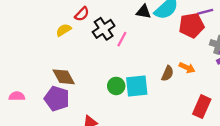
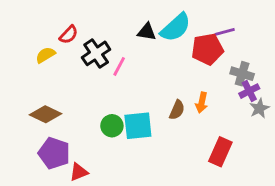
orange arrow: (187, 68) -> (202, 103), turned 77
brown diamond: (64, 77) -> (45, 114), turned -35
purple pentagon: (57, 99) -> (54, 153), moved

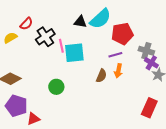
purple line: (225, 32) -> (115, 55), moved
pink line: (119, 66) -> (61, 46), turned -40
purple cross: (249, 91) -> (151, 63), turned -32
cyan square: (138, 126) -> (74, 53), moved
red rectangle: (220, 152) -> (149, 108), moved

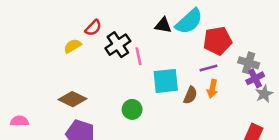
cyan square: (74, 53) -> (166, 81), moved
purple cross: (151, 63) -> (255, 78), turned 32

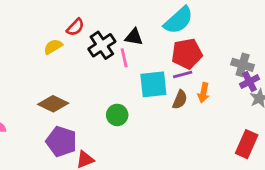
black triangle: (163, 25) -> (134, 37), moved
red pentagon: (218, 41) -> (187, 54), moved
purple line: (208, 68) -> (183, 75), moved

